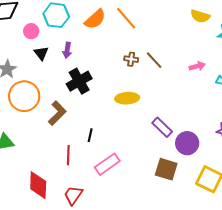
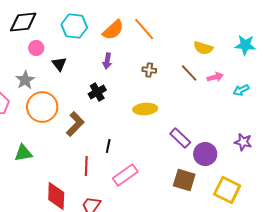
yellow semicircle: (200, 16) -> (203, 48), moved
pink circle: (31, 31) -> (36, 48), moved
purple arrow: (67, 50) -> (107, 61), moved
brown line: (154, 60) -> (189, 73), moved
black cross: (79, 81) -> (97, 92), size x0.7

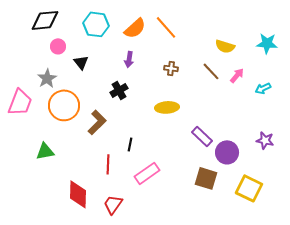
pink arrow: (215, 77) -> (237, 75), turned -35

